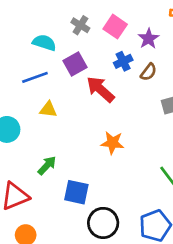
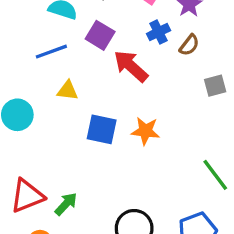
purple square: (75, 64) -> (100, 35), turned -30
green arrow: (47, 166) -> (66, 204), moved
blue square: (76, 192) -> (102, 129), moved

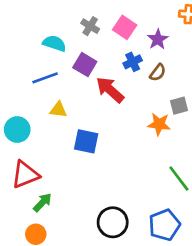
orange star: (145, 131) -> (159, 124), moved
red triangle: (27, 196) -> (25, 175), moved
green arrow: (66, 204) -> (42, 202), moved

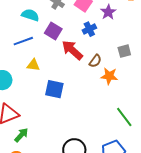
brown semicircle: (158, 73) -> (95, 61), moved
gray square: (179, 106) -> (124, 51), moved

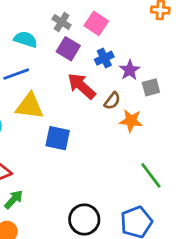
purple star: (108, 12) -> (130, 70), moved
purple square: (53, 31) -> (68, 49), moved
yellow triangle: (33, 65) -> (30, 106), size x1.6

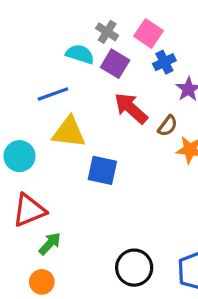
cyan semicircle: (26, 39) -> (80, 54), moved
blue cross: (104, 58) -> (164, 62), moved

